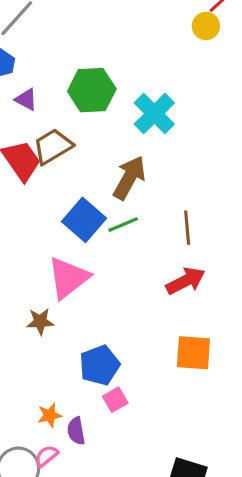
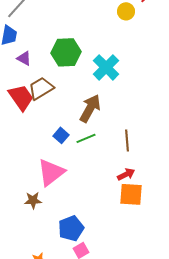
yellow circle: (206, 26) -> (126, 11), moved
blue square: (84, 220) -> (61, 135), size x0.6
red arrow: (186, 281) -> (126, 174), size x0.7
orange square: (193, 353) -> (131, 194), moved

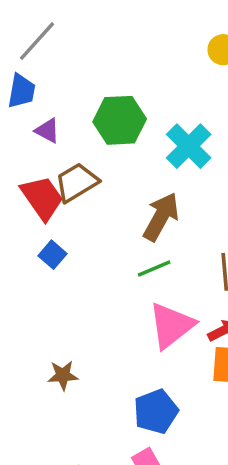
blue square: (61, 135) -> (52, 255), moved
pink triangle: (51, 172) -> (171, 325), moved
blue pentagon: (71, 228) -> (156, 412), moved

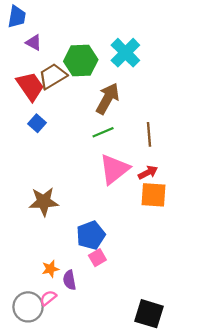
green hexagon: (120, 120) -> (81, 60), moved
brown star: (63, 375) -> (44, 202), size x1.5
blue pentagon: (156, 412) -> (91, 235), moved

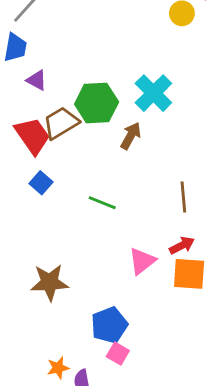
brown arrow: (108, 99) -> (131, 136), moved, size x0.7
green line: (103, 132) -> (102, 203), moved, turned 45
pink triangle: (114, 169) -> (142, 261), moved, size x0.7
pink square: (97, 258) -> (118, 354), turned -30

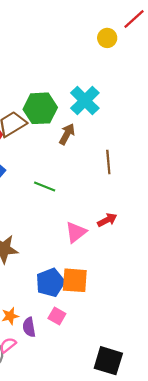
brown line: (183, 197) -> (108, 162), moved
orange square: (189, 274) -> (75, 280), moved
pink square: (118, 354) -> (57, 316), moved

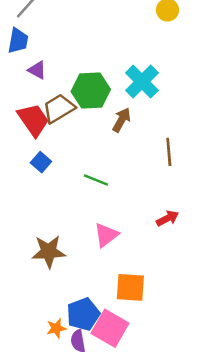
pink triangle: (76, 232) -> (106, 235), moved
blue pentagon: (50, 283) -> (83, 314), moved
pink square: (57, 316) -> (110, 328), size x1.8

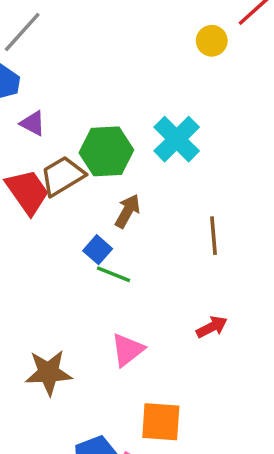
brown arrow: (121, 120) -> (127, 211), moved
blue square: (41, 162) -> (98, 250), moved

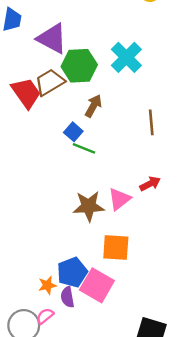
purple triangle: (33, 123) -> (52, 39), moved, size x1.8
pink triangle: (127, 350) -> (119, 199), moved
brown star: (48, 373) -> (89, 206), moved

